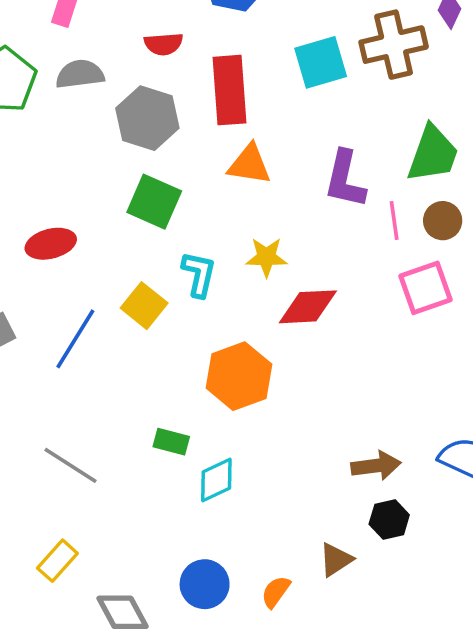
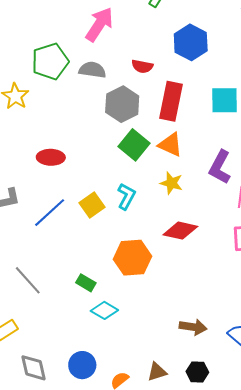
green square: (154, 202) -> (134, 145), moved
yellow star: (266, 257) -> (171, 183), moved
cyan diamond: (216, 480) -> (104, 310), turned 40
black hexagon: (389, 520) -> (197, 372), moved

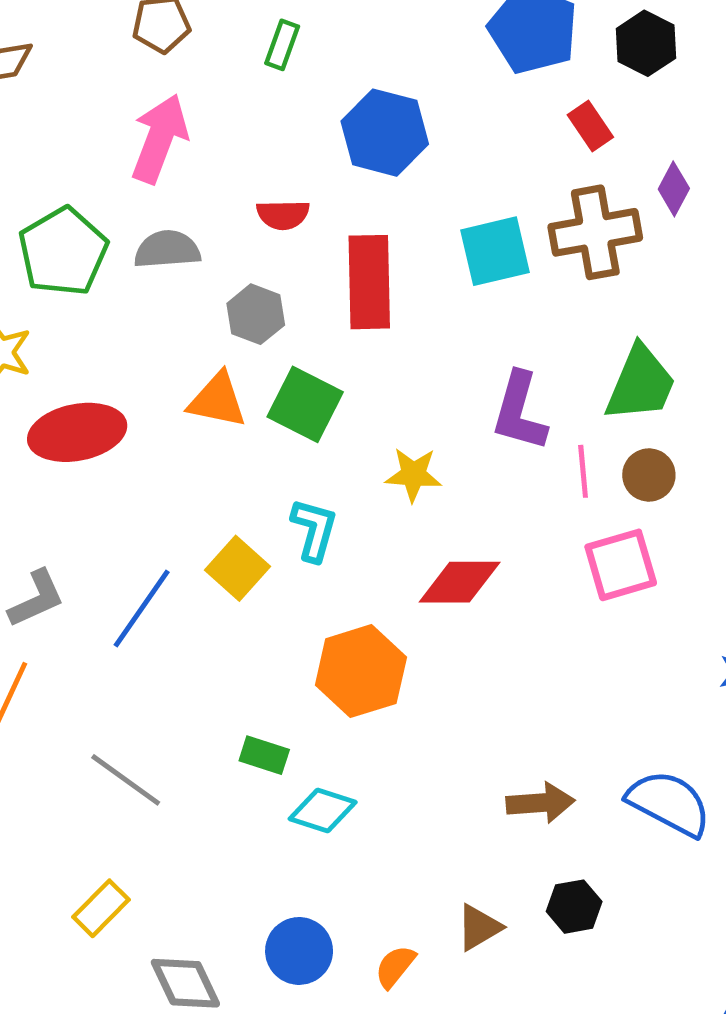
gray hexagon: (122, 104) -> (256, 314), size x0.7
orange triangle: (170, 145) -> (217, 400), moved
red ellipse: (51, 157) -> (77, 432), moved, size x1.4

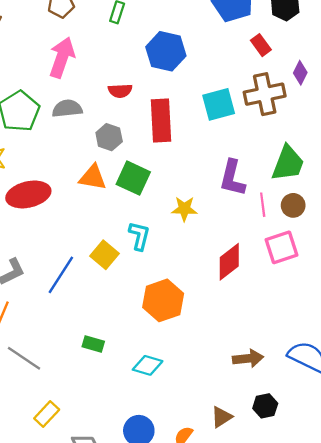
red diamond: (460, 582) -> (229, 262), moved, turned -36
green rectangle: (264, 755) -> (93, 344), moved
gray line: (126, 780) -> (24, 358), moved

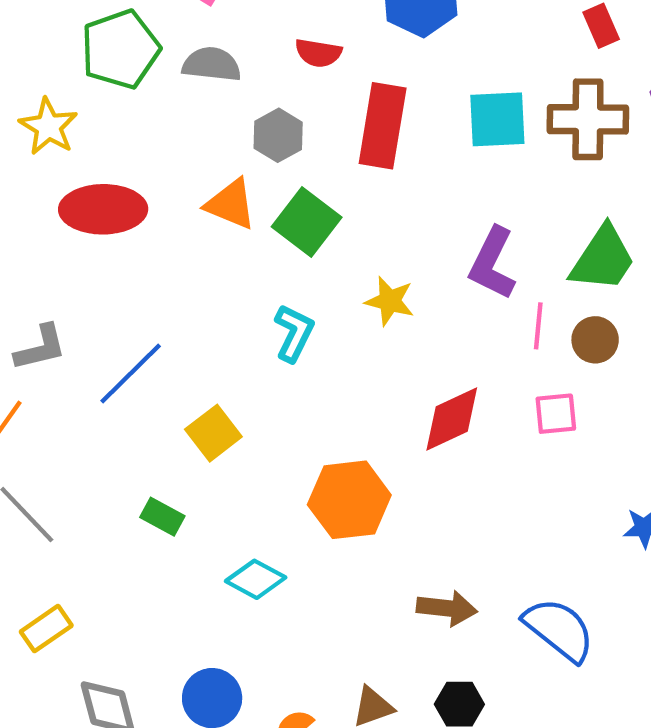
pink square: (281, 247) -> (556, 414), size x0.7
yellow square: (105, 255) -> (213, 433), moved
orange hexagon: (163, 300) -> (349, 500), moved

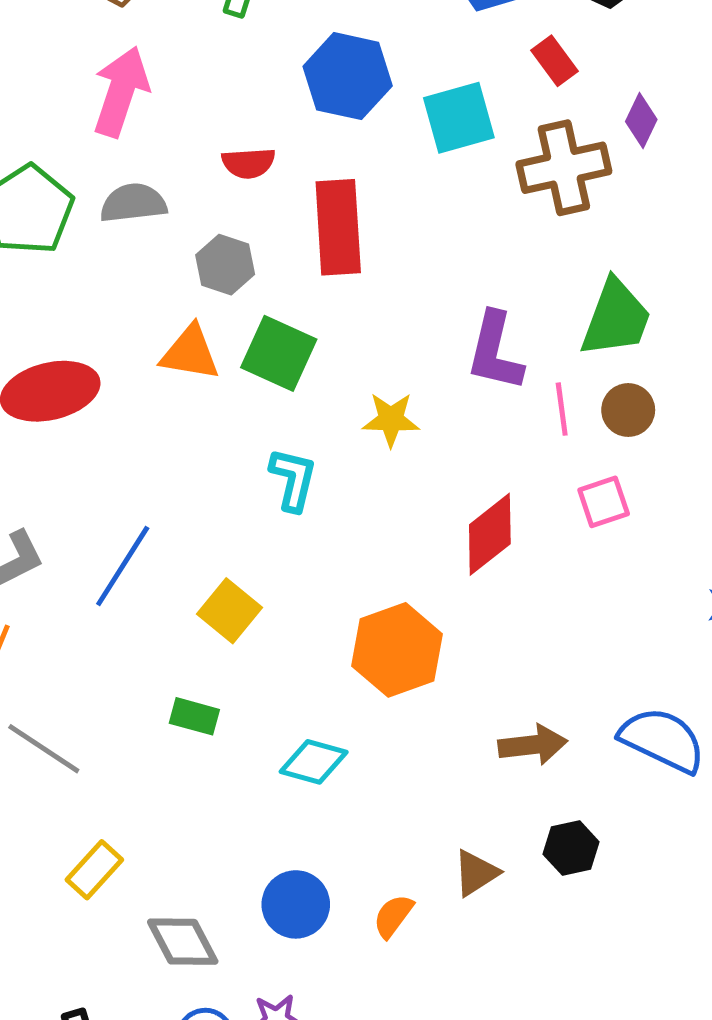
cyan square: (497, 119) -> (459, 118), moved

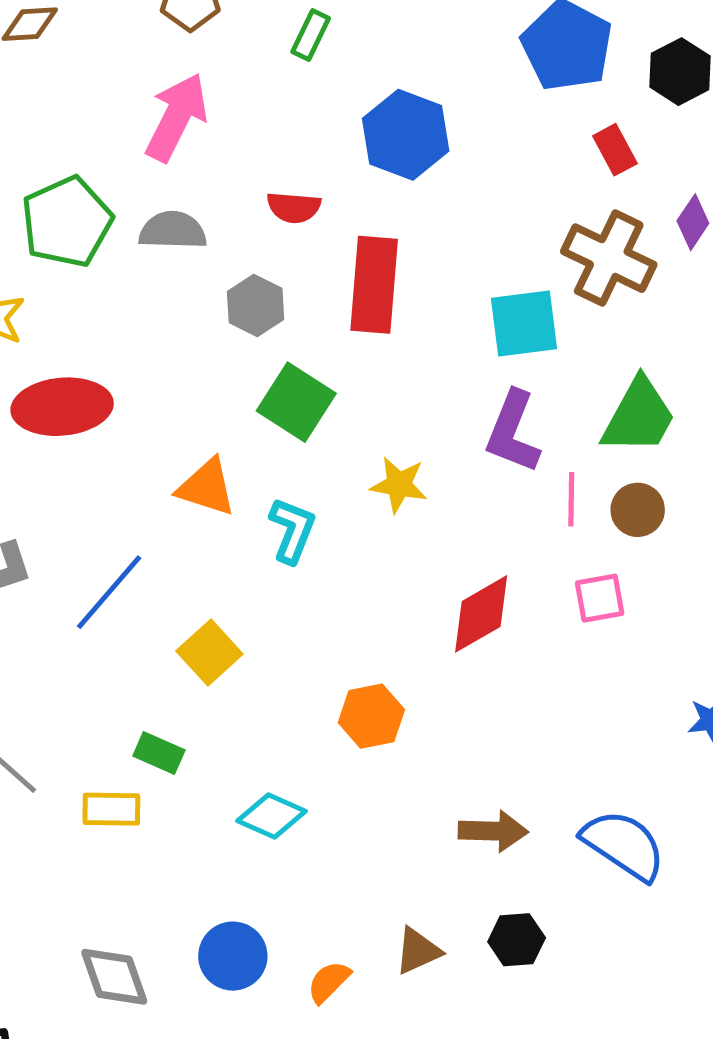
cyan square: (459, 118) -> (524, 324), moved
brown cross: (564, 168) -> (609, 258), turned 30
orange triangle: (190, 353) -> (207, 487), moved
orange hexagon: (397, 650) -> (371, 716), size x0.7
yellow rectangle: (94, 870) -> (111, 809), moved, turned 40

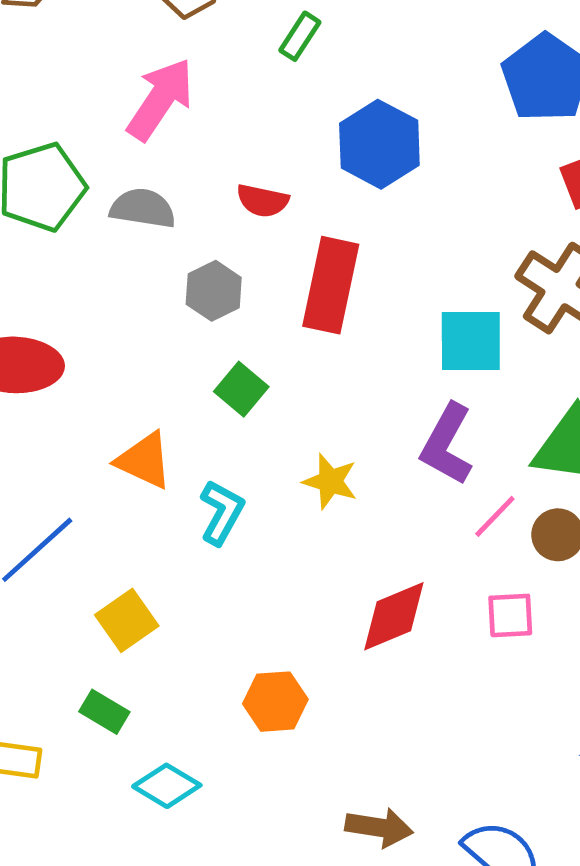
green square: (296, 402) -> (241, 389), size x0.7
pink line: (571, 499) -> (495, 516), turned 36
green rectangle: (159, 753) -> (104, 712), moved

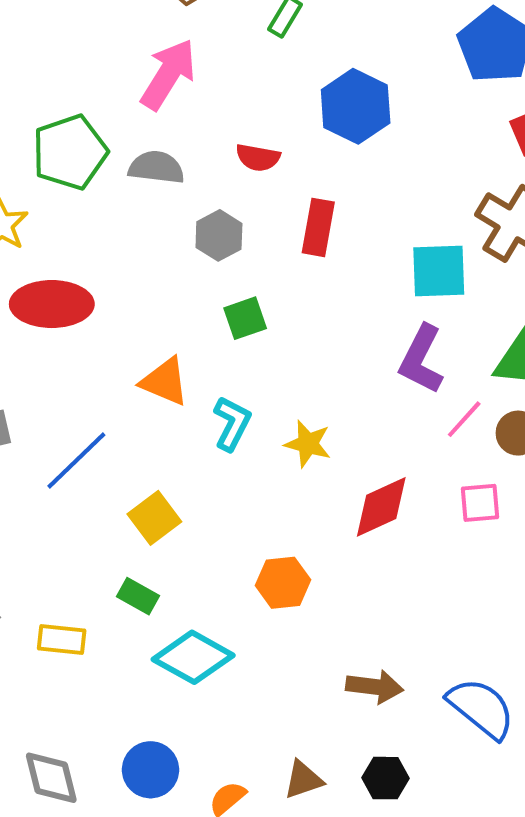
red rectangle: (331, 285) -> (318, 227), size x0.7
green square: (241, 389) -> (245, 318), turned 33
yellow star: (330, 481) -> (308, 444), moved
cyan diamond: (167, 786) -> (193, 657), size x1.4

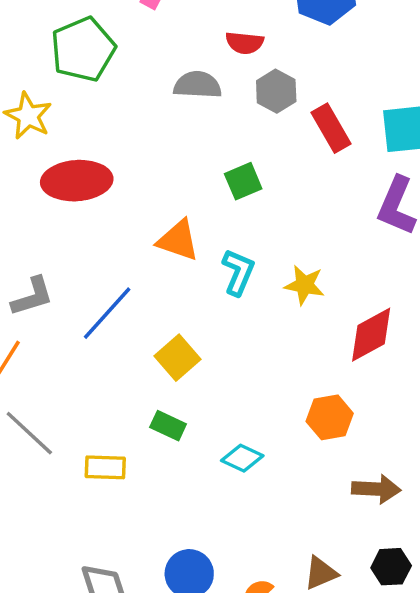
gray semicircle: (156, 167) -> (198, 85), moved
red rectangle: (318, 227) -> (331, 128), moved, turned -36
gray hexagon: (219, 235) -> (276, 91), moved
orange hexagon: (283, 583) -> (330, 417), moved
cyan diamond: (193, 657) -> (242, 458), moved, size x0.6

